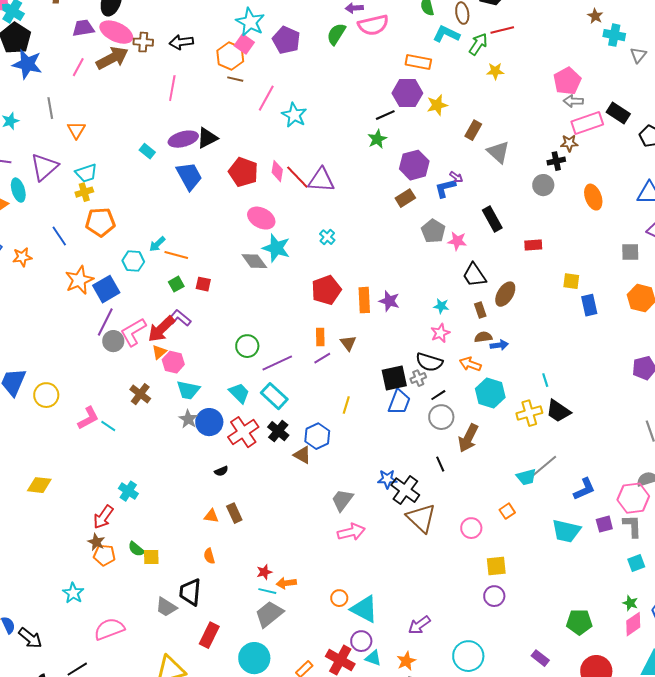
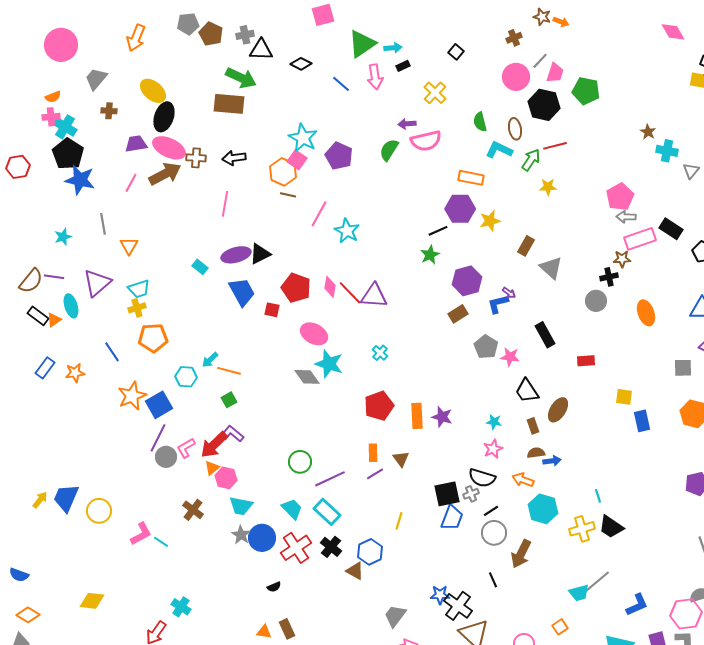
red square: (203, 284) -> (272, 310), moved
pink L-shape: (133, 332) -> (186, 448), size x0.7

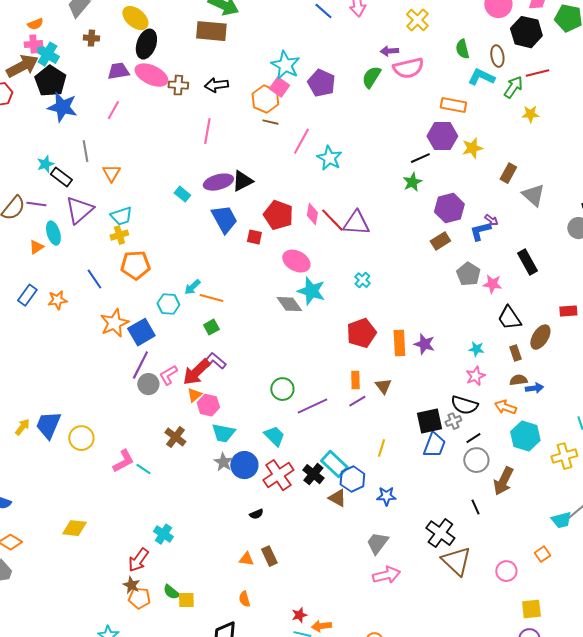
brown arrow: (165, 174) -> (22, 66), moved
black rectangle: (38, 316) -> (61, 177), moved
red rectangle: (586, 361) -> (568, 311), moved
cyan rectangle: (327, 512) -> (334, 464), moved
blue star: (440, 595) -> (386, 496), moved

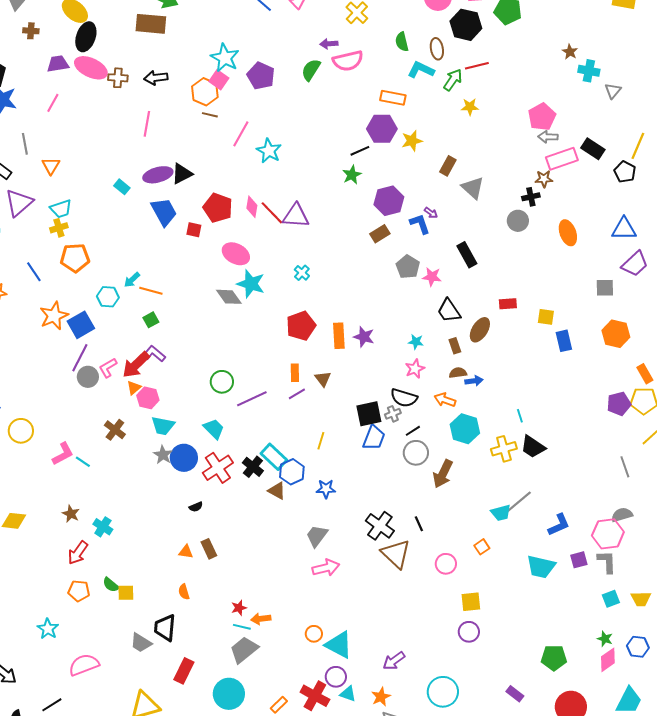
blue L-shape: (480, 231) -> (420, 224), turned 85
black line: (475, 507) -> (419, 524), moved
brown star: (131, 585) -> (71, 514), moved

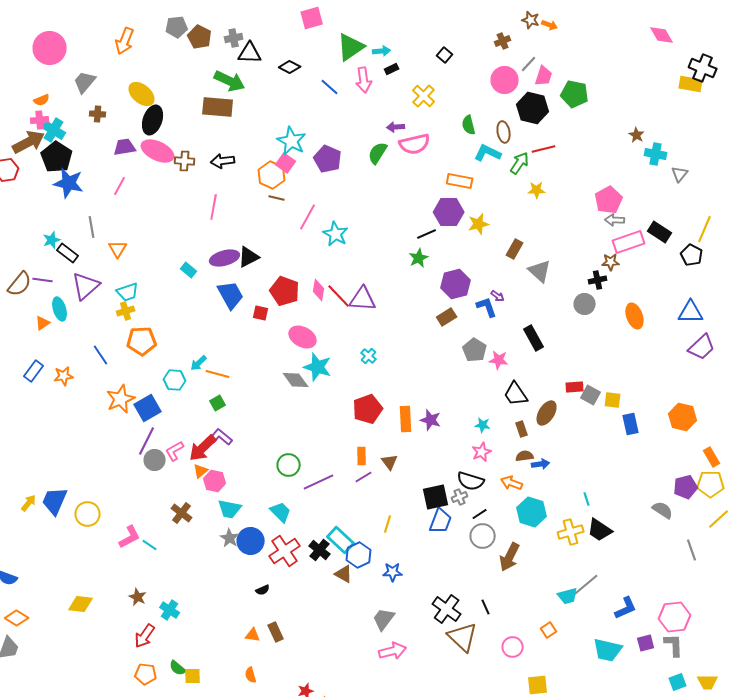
gray square: (605, 288) -> (591, 395), moved, turned 30
gray semicircle: (622, 515) -> (663, 510), moved, turned 50

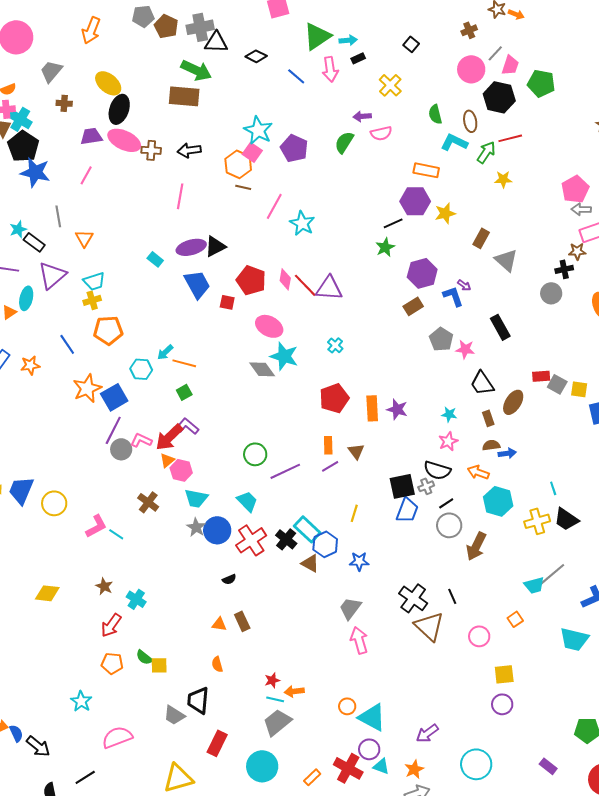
gray cross: (234, 38) -> (200, 27), size x1.5
pink semicircle: (415, 144) -> (381, 133), size x0.7
cyan ellipse: (60, 309) -> (26, 298), turned 30
pink L-shape: (175, 451) -> (141, 440), turned 55
pink arrow: (393, 651) -> (359, 640), turned -92

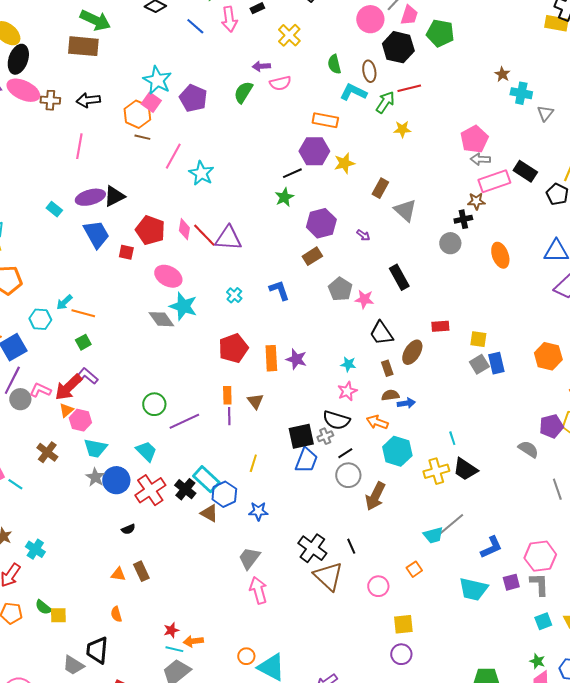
blue L-shape: (453, 296) -> (279, 290), moved
gray square: (557, 384) -> (479, 364), moved, turned 30
purple line: (330, 466) -> (229, 416), turned -60

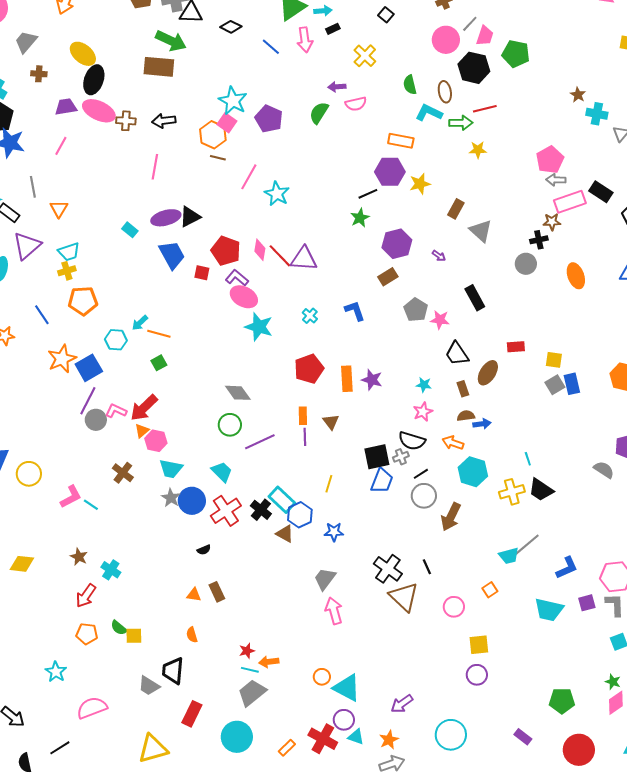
green arrow: (385, 102) -> (461, 123), turned 55
gray diamond: (161, 319) -> (238, 393), moved
purple L-shape: (86, 376) -> (237, 278), moved

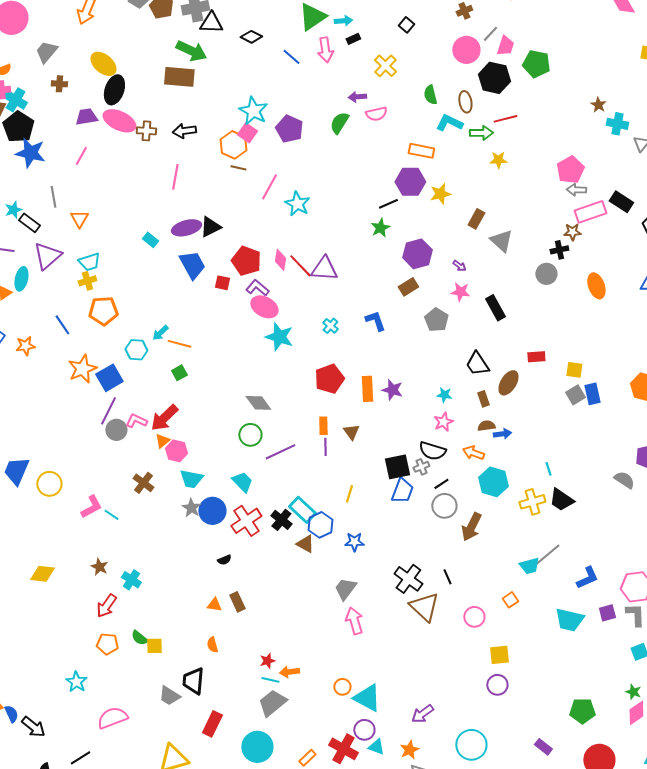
pink star: (440, 320) -> (460, 292), moved

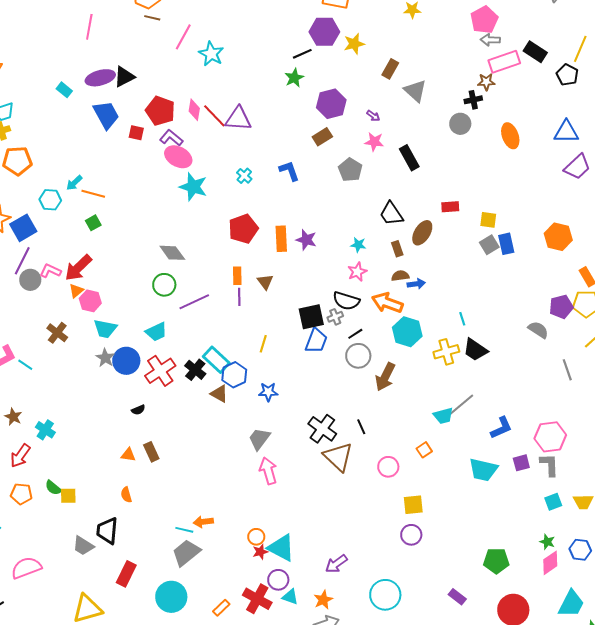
orange arrow: (473, 453) -> (387, 303), size x1.4
cyan trapezoid: (242, 482) -> (156, 332), turned 110
red star: (267, 661) -> (260, 552), moved

